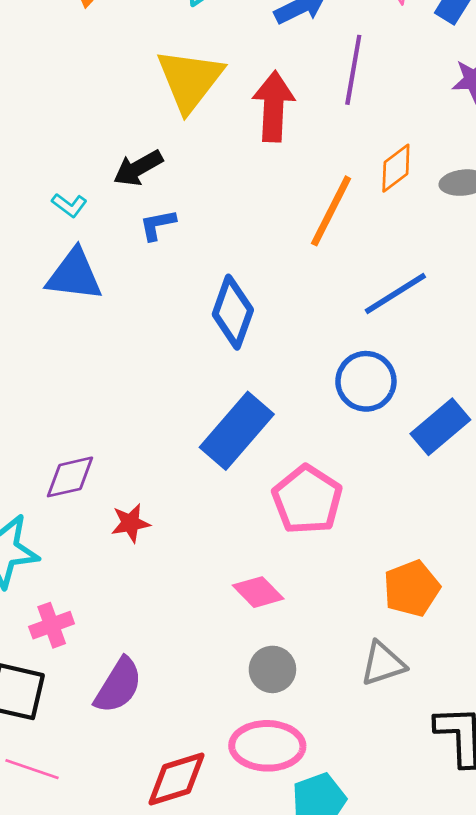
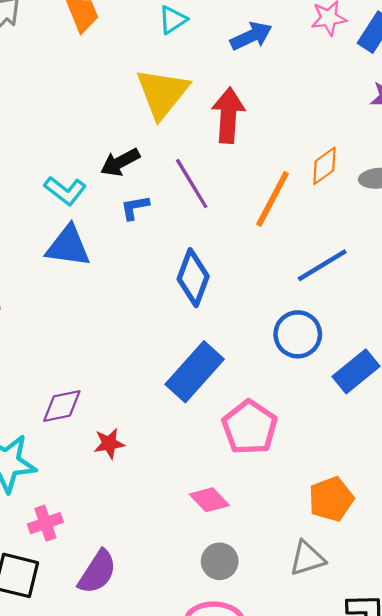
purple line: (353, 70) -> (192, 184), moved, turned -42
cyan L-shape: (69, 205) -> (65, 191), size x1.5

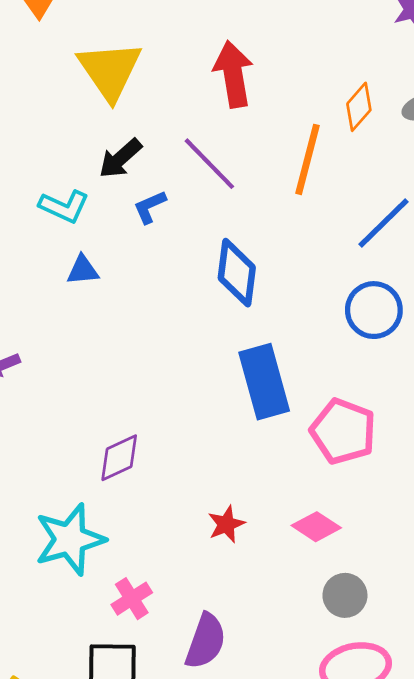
yellow triangle: (162, 93) -> (110, 71), moved
blue triangle: (68, 246) -> (83, 270), size x0.6
blue rectangle: (195, 372) -> (264, 382), turned -44
red star: (109, 443) -> (226, 524), moved

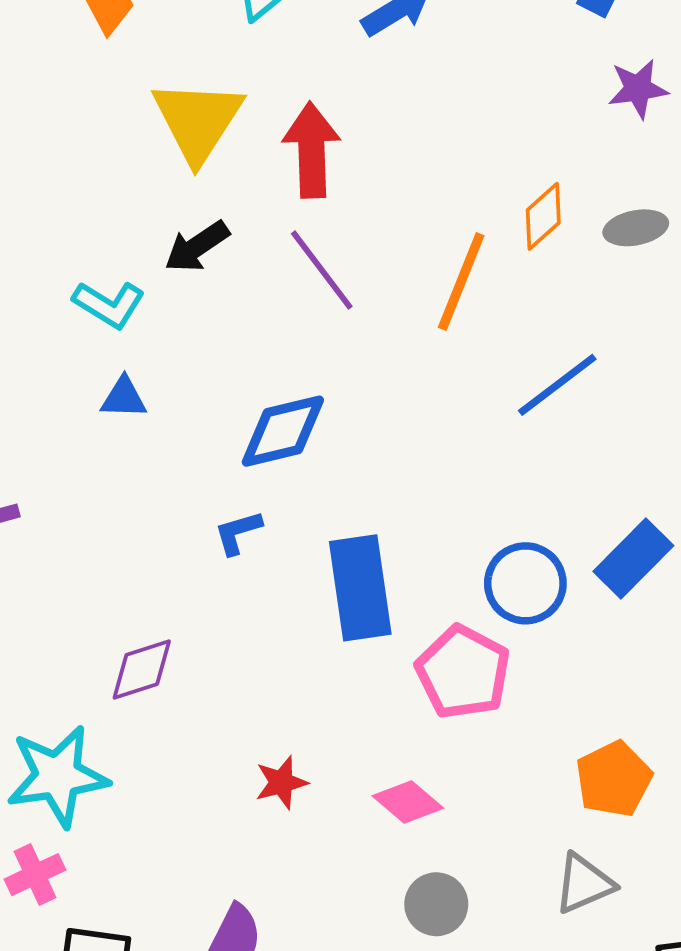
red arrow: (233, 74) -> (312, 150), moved
blue L-shape: (150, 207) -> (238, 532), moved
blue diamond: (237, 273) -> (283, 431), moved, turned 62
blue circle: (374, 310) -> (525, 583), moved
pink cross: (132, 599) -> (35, 875), moved

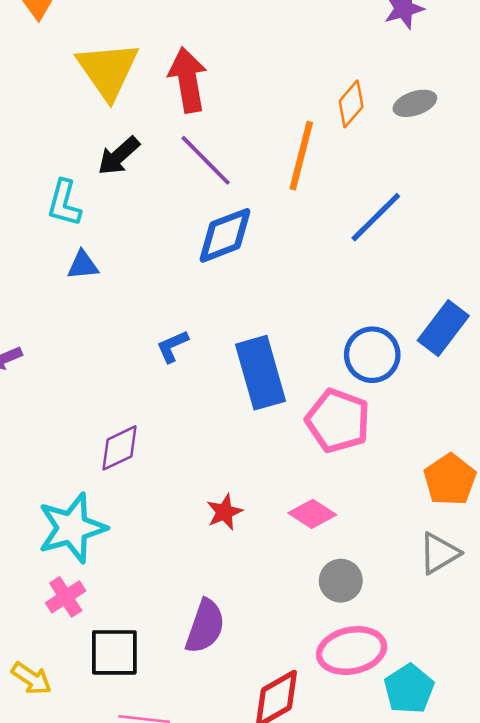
cyan L-shape: (109, 304) -> (64, 203), turned 81
blue diamond: (283, 431) -> (225, 235), moved

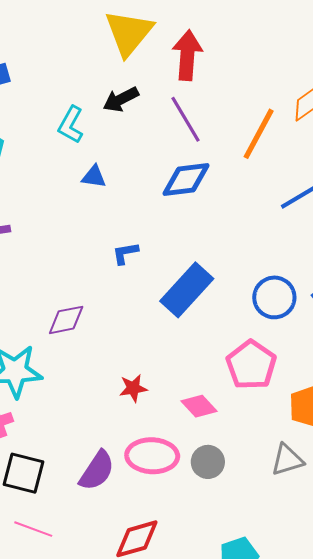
blue triangle: (83, 265) -> (94, 177), moved
blue rectangle: (260, 373) -> (187, 290), turned 44
pink pentagon: (338, 421) -> (251, 365), moved
pink ellipse: (352, 651) -> (152, 456), moved

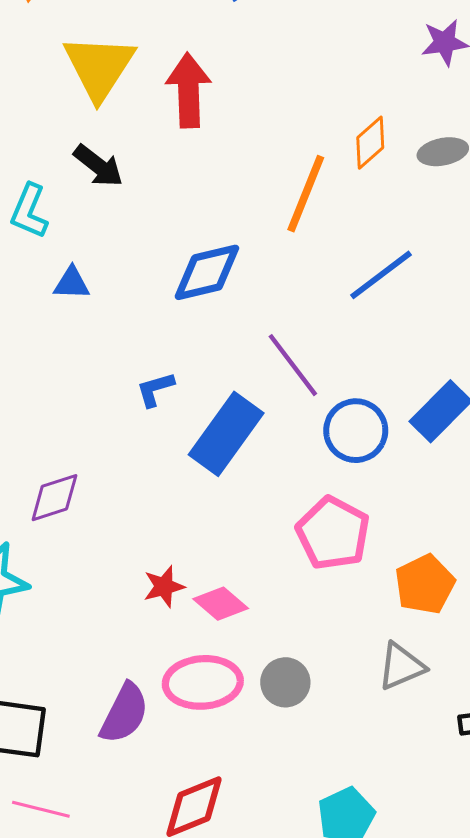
black arrow: (121, 99) -> (98, 166), turned -108
purple line: (185, 119) -> (293, 365), moved
blue L-shape: (125, 253) -> (155, 389), moved
pink diamond: (199, 406) -> (221, 604), moved

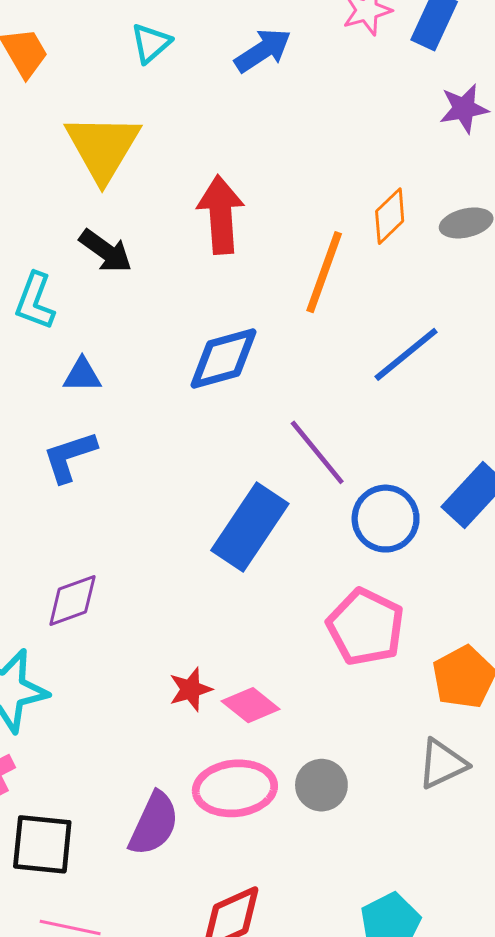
red arrow: (188, 90) -> (221, 215), moved
blue L-shape: (155, 389) -> (70, 457), moved, size x1.4

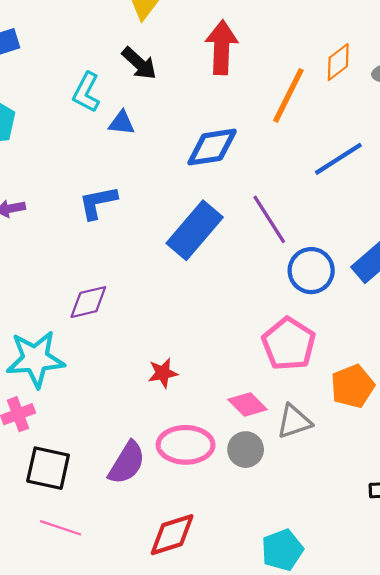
blue triangle: (82, 375) -> (122, 123), moved
blue rectangle: (250, 527) -> (195, 230), moved
pink diamond: (251, 705) -> (247, 404), moved
gray triangle: (442, 764) -> (294, 421), moved

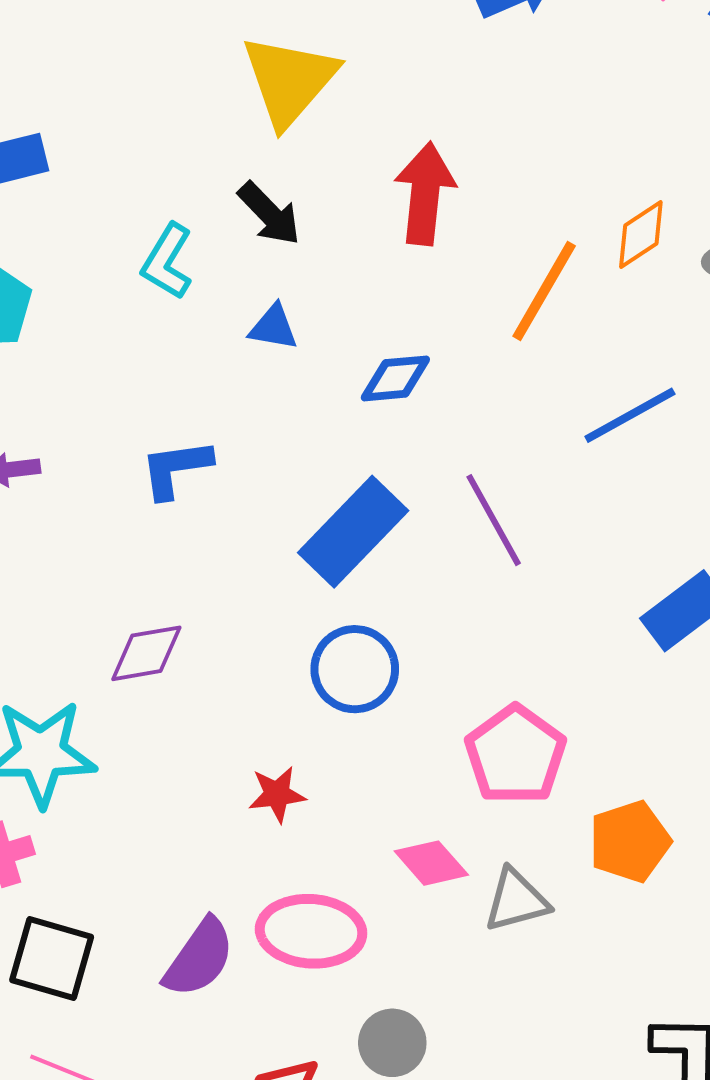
blue triangle: (122, 123) -> (274, 327), moved
blue diamond: (212, 147) -> (395, 378), size x0.7
blue circle: (311, 271) -> (355, 669), moved
gray circle: (246, 450) -> (392, 1043), moved

